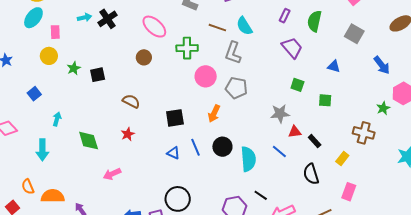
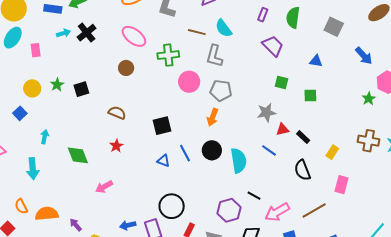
yellow circle: (49, 56) -> (32, 88), moved
orange arrow: (214, 114) -> (213, 117), moved
brown cross: (364, 133) -> (369, 141), moved

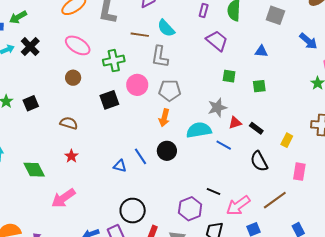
black square: (162, 126) -> (109, 100), moved
cyan semicircle: (239, 161) -> (199, 130), moved, turned -85
pink arrow: (104, 187) -> (63, 198), size x1.4

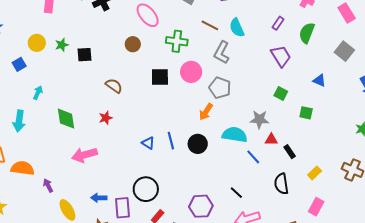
black line: (213, 191) -> (236, 193), moved

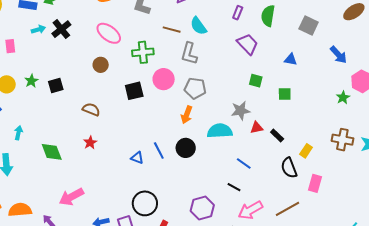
pink arrow: (84, 155) -> (71, 197), moved
blue line: (253, 157) -> (244, 163), moved
black semicircle: (281, 184) -> (289, 168), moved

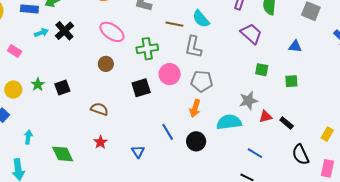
pink rectangle: (10, 46) -> (15, 51), turned -48
blue line: (159, 151) -> (168, 132), moved
yellow rectangle: (306, 151) -> (327, 134), moved
blue triangle: (137, 158) -> (138, 152), moved, turned 40

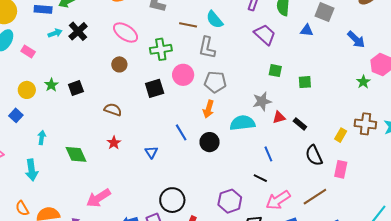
blue triangle: (295, 46) -> (307, 30), moved
blue line: (255, 153) -> (268, 154), turned 35

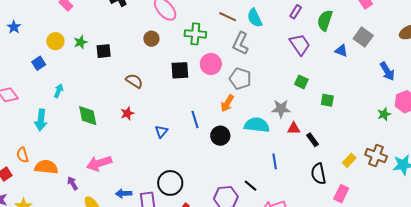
black line: (260, 178) -> (251, 186), moved

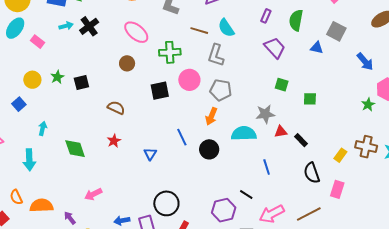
pink arrow: (99, 163) -> (93, 194), size x0.7

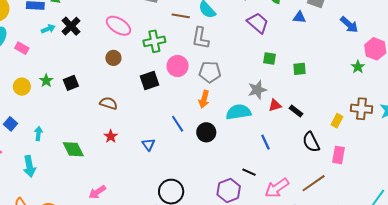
blue square: (19, 104) -> (11, 124), moved

